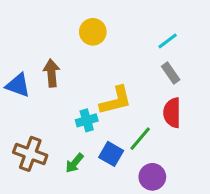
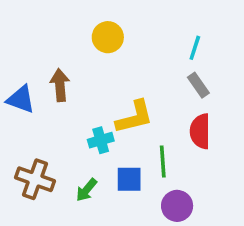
cyan line: (168, 41) -> (195, 48), turned -35
green line: (140, 139) -> (163, 161), turned -44
blue square: (111, 154) -> (129, 179), turned -30

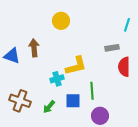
cyan line: (195, 48) -> (127, 25), moved
gray rectangle: (198, 85) -> (112, 48), turned -64
red semicircle: (200, 131) -> (124, 67), moved

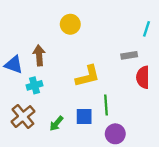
cyan cross: (57, 79) -> (35, 85), moved
brown cross: (20, 101) -> (23, 117), turned 30

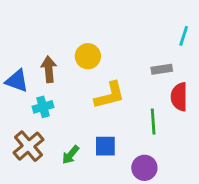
yellow circle: (70, 24) -> (88, 56), moved
green line: (106, 105) -> (153, 121), moved

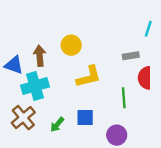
cyan cross: (43, 107) -> (35, 86), size x1.6

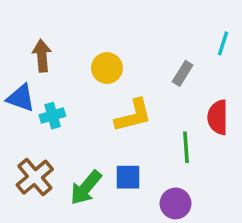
brown arrow: (40, 56) -> (42, 56), moved
gray rectangle: (131, 56) -> (183, 73), moved, turned -49
cyan cross: (35, 86) -> (52, 116), moved, size x0.6
green arrow: (57, 125) -> (86, 188), size x1.5

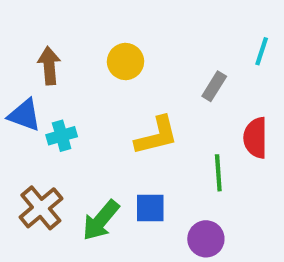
yellow circle: (107, 68) -> (126, 62), moved

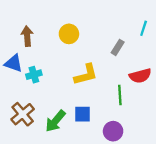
red semicircle: (255, 138) -> (140, 76), turned -105

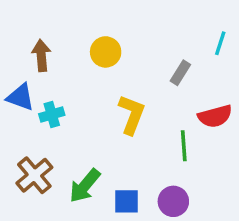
yellow L-shape: (86, 75) -> (132, 114), turned -55
blue square: (83, 114) -> (126, 201), moved

